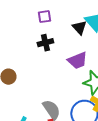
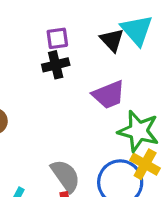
purple square: (44, 17) -> (57, 38), moved

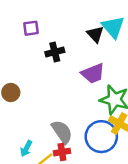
purple square: (57, 38) -> (31, 28), moved

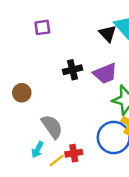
black cross: (55, 52) -> (73, 70), moved
gray semicircle: (62, 132) -> (52, 127), moved

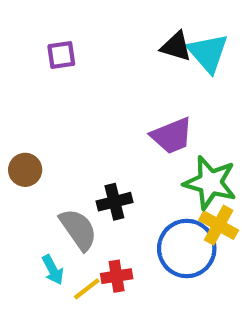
black triangle: (108, 34) -> (176, 46), moved, turned -30
black cross: (73, 70) -> (114, 202), moved
cyan arrow: (37, 150) -> (53, 270), turned -56

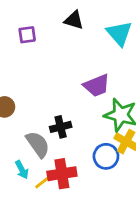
black triangle: (176, 46) -> (74, 20), moved
blue circle: (187, 248) -> (106, 156), size x0.7
red cross: (117, 276) -> (62, 174), size x1.5

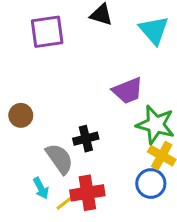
purple square: (27, 35) -> (47, 32), size x1.6
blue circle: (106, 156) -> (151, 183), moved

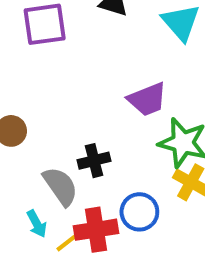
blue circle: (151, 183) -> (139, 212), moved

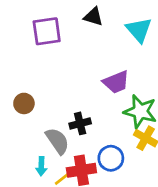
cyan arrow: (37, 224) -> (41, 166), turned 30

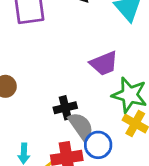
gray semicircle: (57, 141) -> (81, 126), moved

